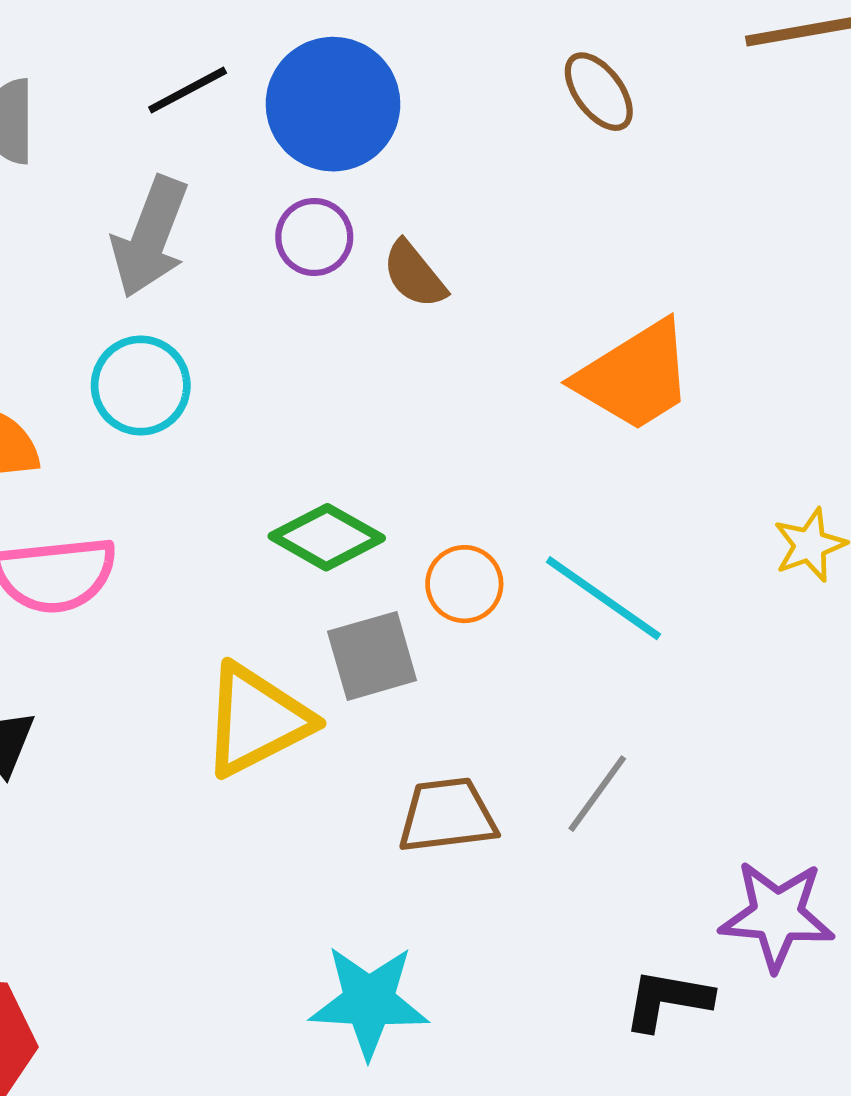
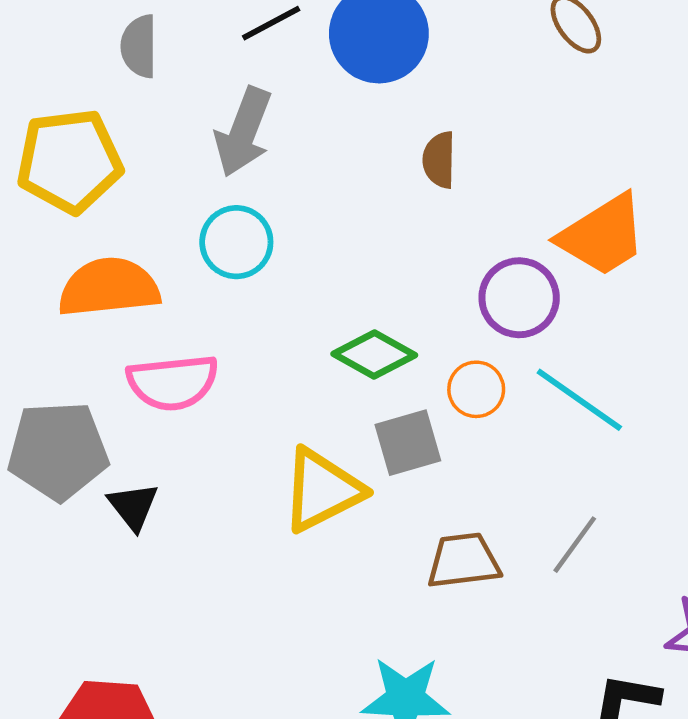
purple circle: (314, 237) -> (519, 298), moved, size x1.4
brown semicircle: (414, 274) -> (439, 160), turned 40

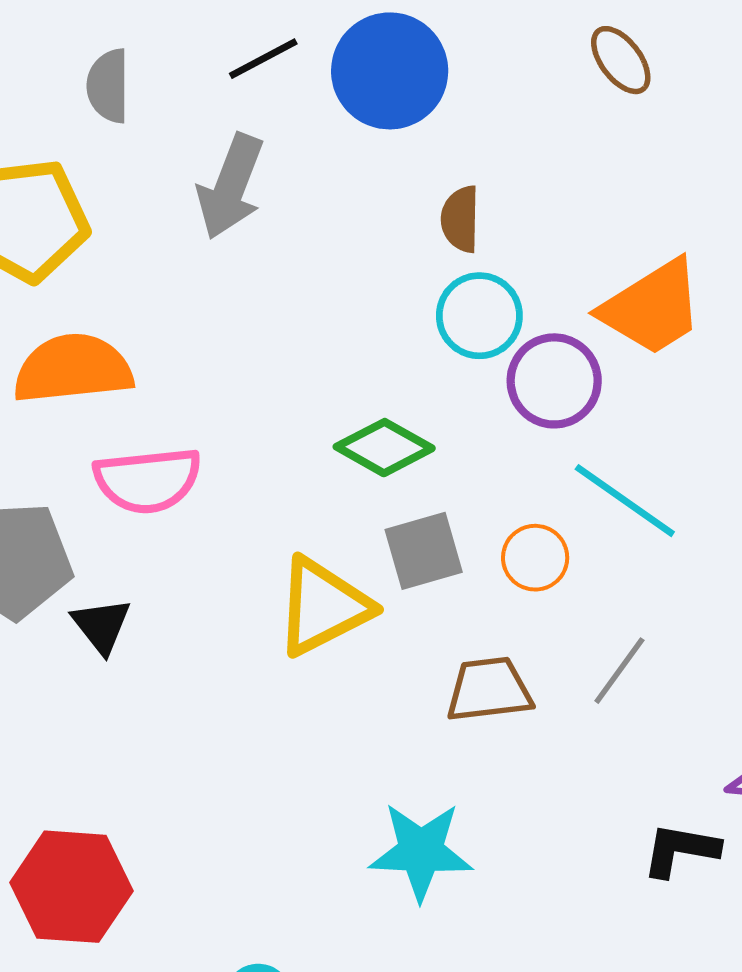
cyan circle: (236, 242) -> (479, 316), moved
orange circle: (476, 389) -> (535, 558), moved

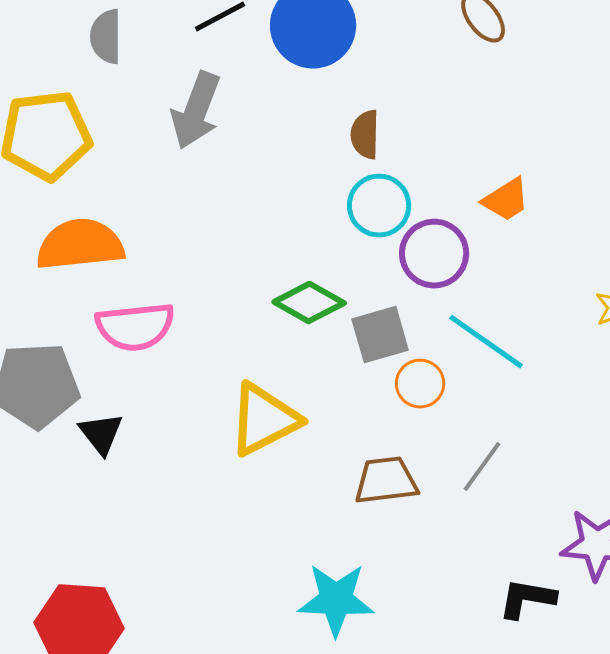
orange trapezoid: (652, 307) -> (506, 200), size x0.6
gray square: (424, 551) -> (380, 335), moved

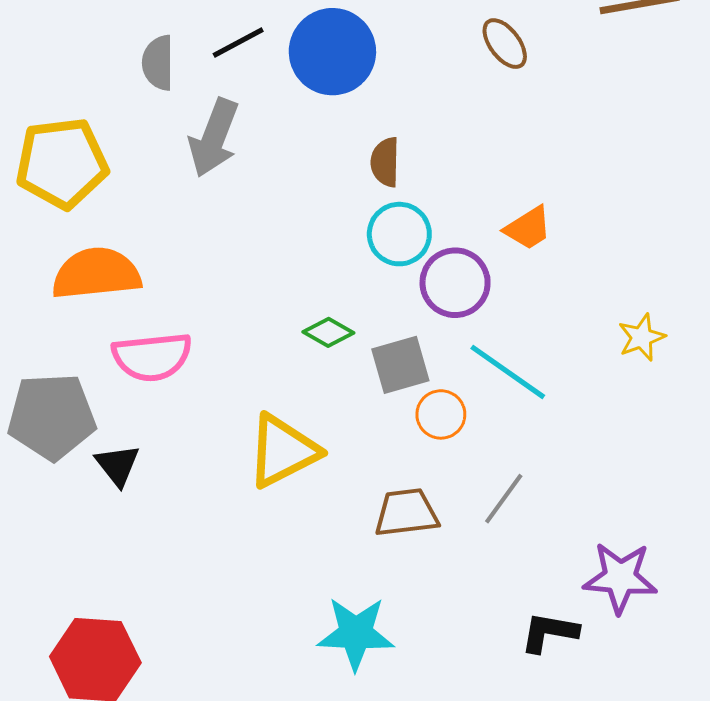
gray semicircle: (106, 37) -> (158, 63), moved
green diamond: (309, 303) -> (328, 332), size x0.7

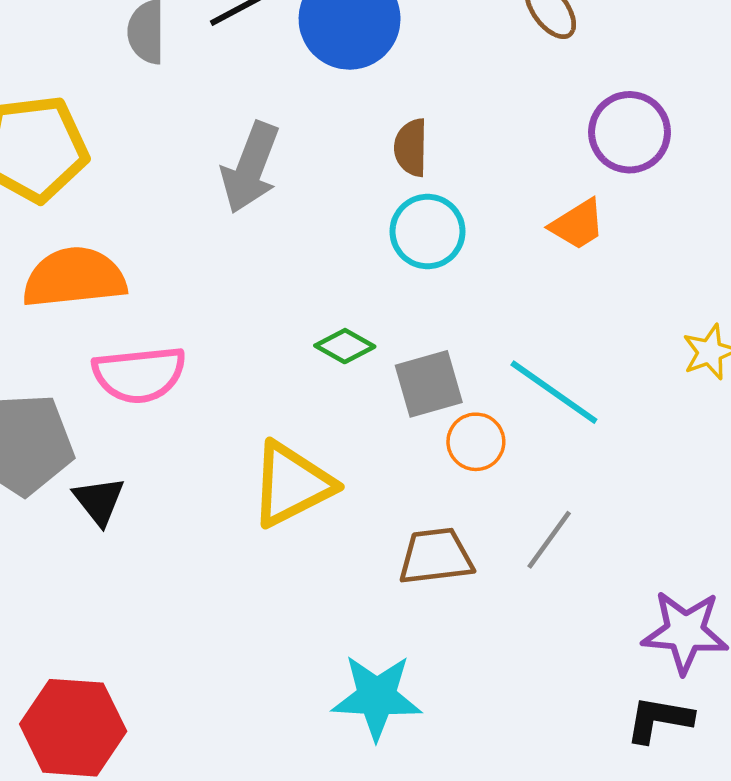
gray arrow: (214, 138) -> (250, 168), moved
purple circle: (455, 283) -> (630, 132), moved
black L-shape: (549, 632) -> (659, 719), moved

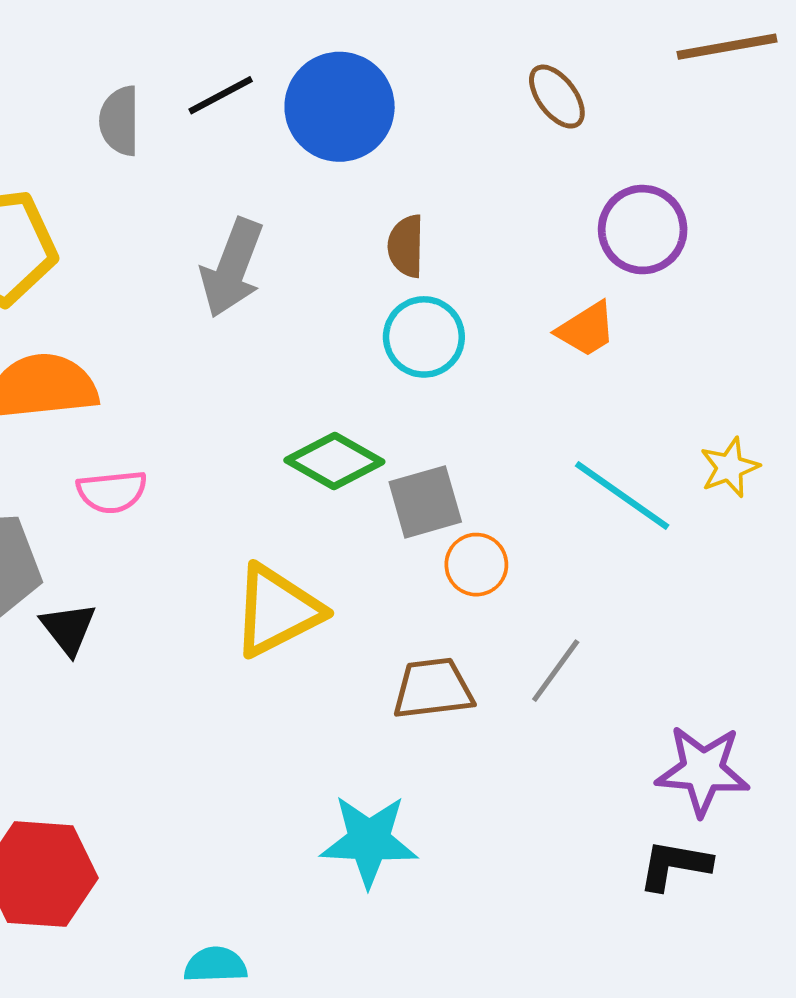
green diamond: (345, 346) -> (334, 461), size x1.5
pink semicircle: (139, 374) -> (112, 492), size x0.7
cyan line: (554, 392) -> (622, 496), moved

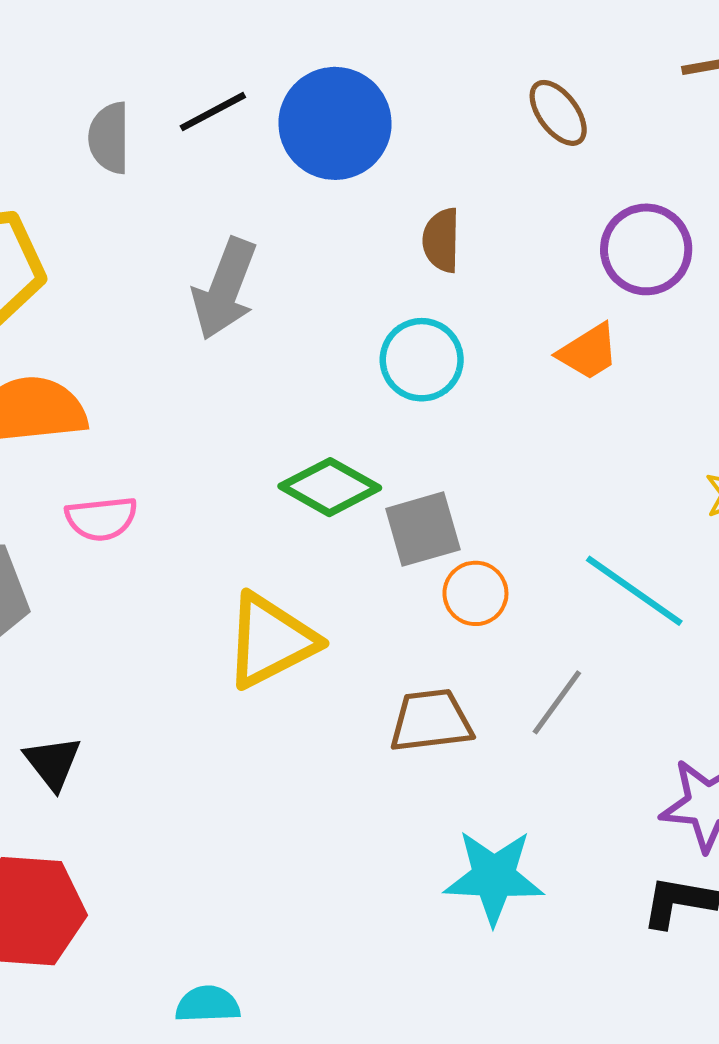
brown semicircle: (406, 246) -> (441, 240), moved
cyan line: (622, 496) -> (634, 591), moved
black triangle: (68, 629) -> (53, 763), moved
cyan star: (369, 841) -> (494, 877), moved

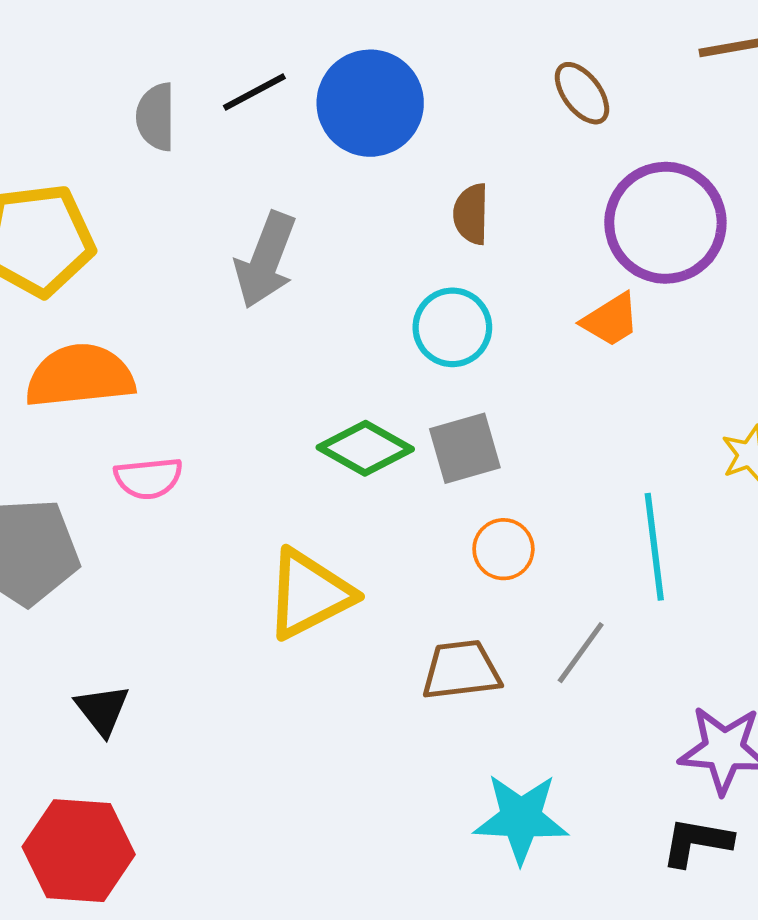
purple circle: (646, 249) -> (665, 223), size x1.4
gray square: (423, 529) -> (465, 448), moved
cyan line: (634, 591) -> (654, 547), turned 48

